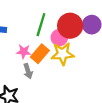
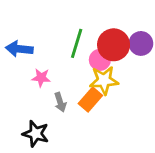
pink star: (24, 52) -> (41, 78), moved
orange rectangle: (40, 54) -> (90, 99), moved

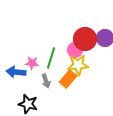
green line: (77, 43) -> (51, 58), moved
blue arrow: (19, 49) -> (16, 72), moved

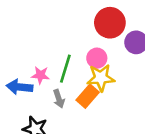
red circle: (85, 39) -> (110, 23), moved

